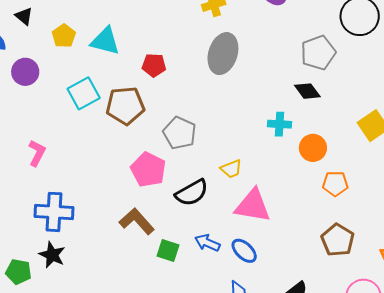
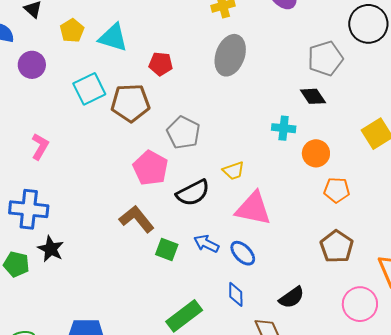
blue cross: (54, 212) -> (29, 209), moved

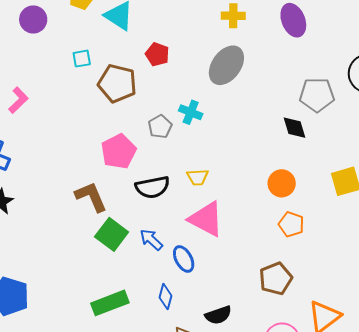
cyan square: (89, 89) -> (82, 59), size x0.6
cyan cross: (284, 128) -> (191, 112), moved
gray pentagon: (183, 133) -> (160, 127), size x0.7
green square: (167, 250) -> (112, 234), size x1.4

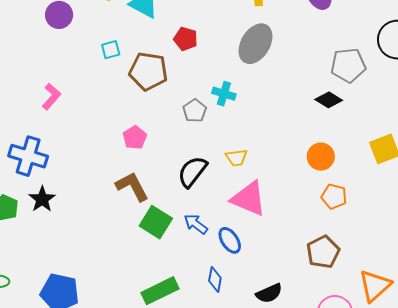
black diamond: (294, 128) -> (329, 100), turned -36
pink pentagon: (119, 151) -> (135, 137), moved, size x0.7
black semicircle: (152, 187) -> (192, 172), turned 144

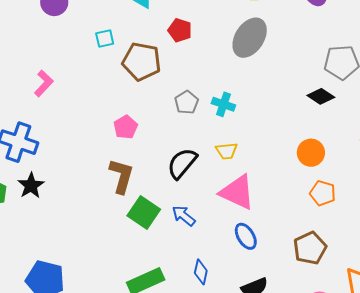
cyan cross: (224, 94) -> (223, 104), moved
brown L-shape: (132, 186) -> (121, 176), turned 42
blue ellipse: (230, 240) -> (246, 236), moved

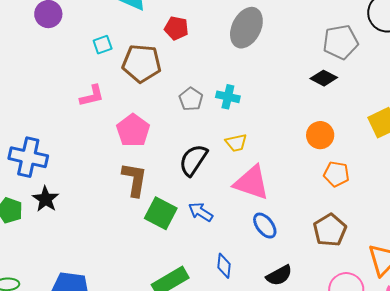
pink L-shape: (44, 83) -> (92, 96), moved, turned 40
pink pentagon: (126, 127) -> (133, 130), size x1.4

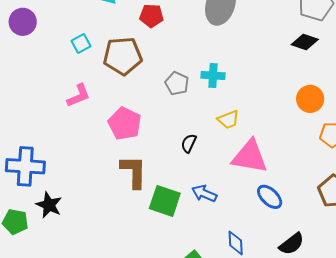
black semicircle: (193, 160) -> (189, 143), size x0.6

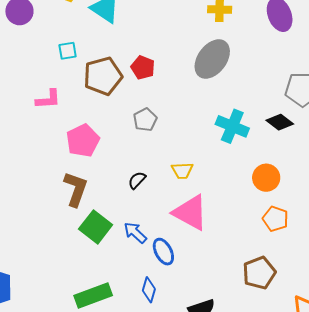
red pentagon: (151, 16) -> (143, 68), moved
brown pentagon: (123, 56) -> (103, 76), turned -30
cyan cross: (213, 75) -> (232, 126), moved, size x1.4
blue ellipse: (270, 197) -> (163, 252), moved

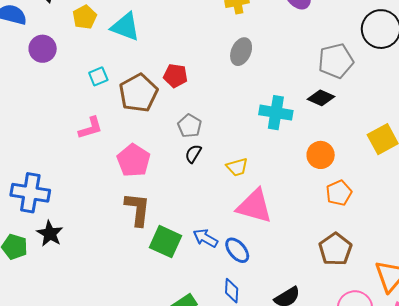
gray ellipse: (212, 59) -> (241, 52), size x0.7
black semicircle: (137, 180) -> (193, 154), moved
orange pentagon: (275, 219) -> (339, 193), turned -30

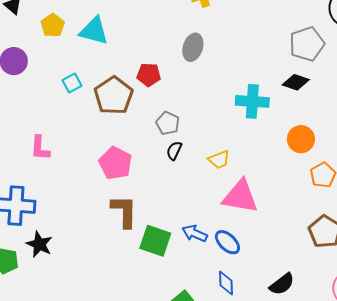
gray ellipse: (241, 52) -> (193, 47), moved
pink L-shape: (90, 128) -> (40, 148), moved, turned 116

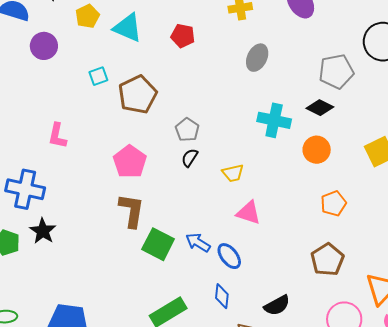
gray ellipse: (193, 47) -> (257, 58), moved
red pentagon: (149, 75) -> (183, 36), moved
orange circle: (301, 139) -> (317, 150), moved
pink triangle: (240, 197) -> (249, 213), size x0.7

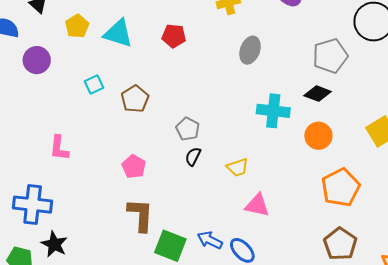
brown pentagon: (138, 94) -> (135, 99), size x0.7
pink pentagon: (130, 162) -> (134, 166), size x0.7
orange pentagon: (333, 203) -> (341, 187), size x1.5

